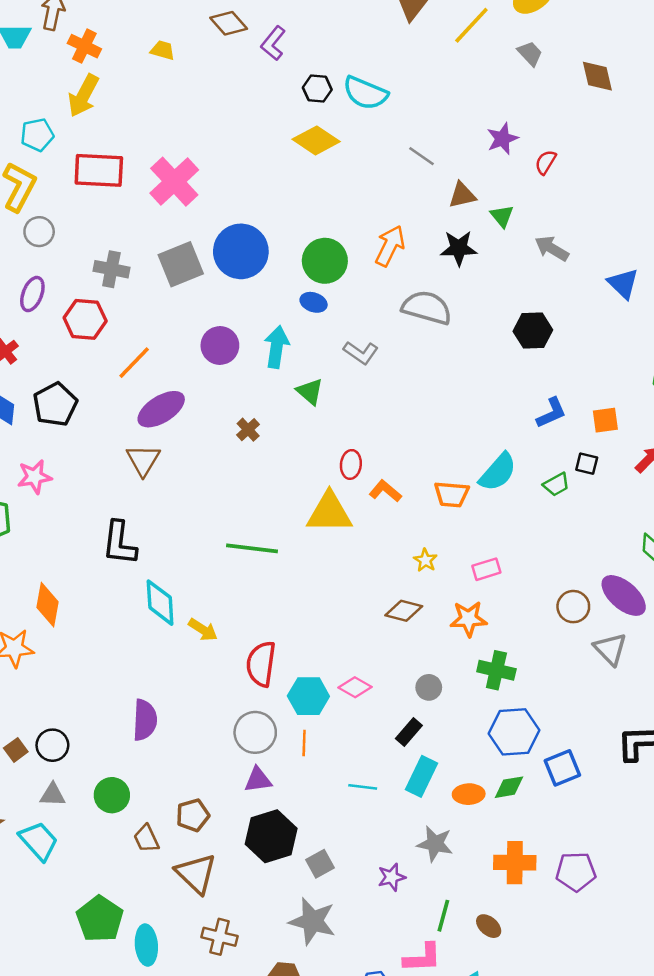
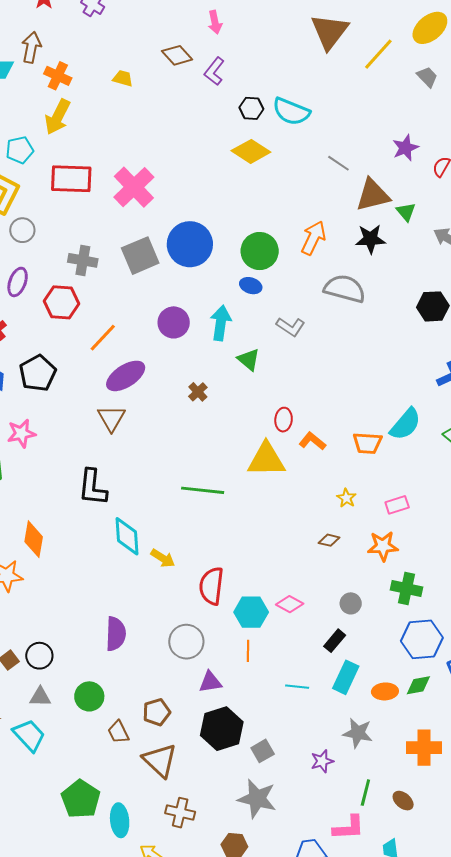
brown triangle: (462, 195) -> (373, 195), size x1.5
brown diamond: (404, 611) -> (329, 540), size x0.7
gray circle: (255, 732) -> (186, 642), moved

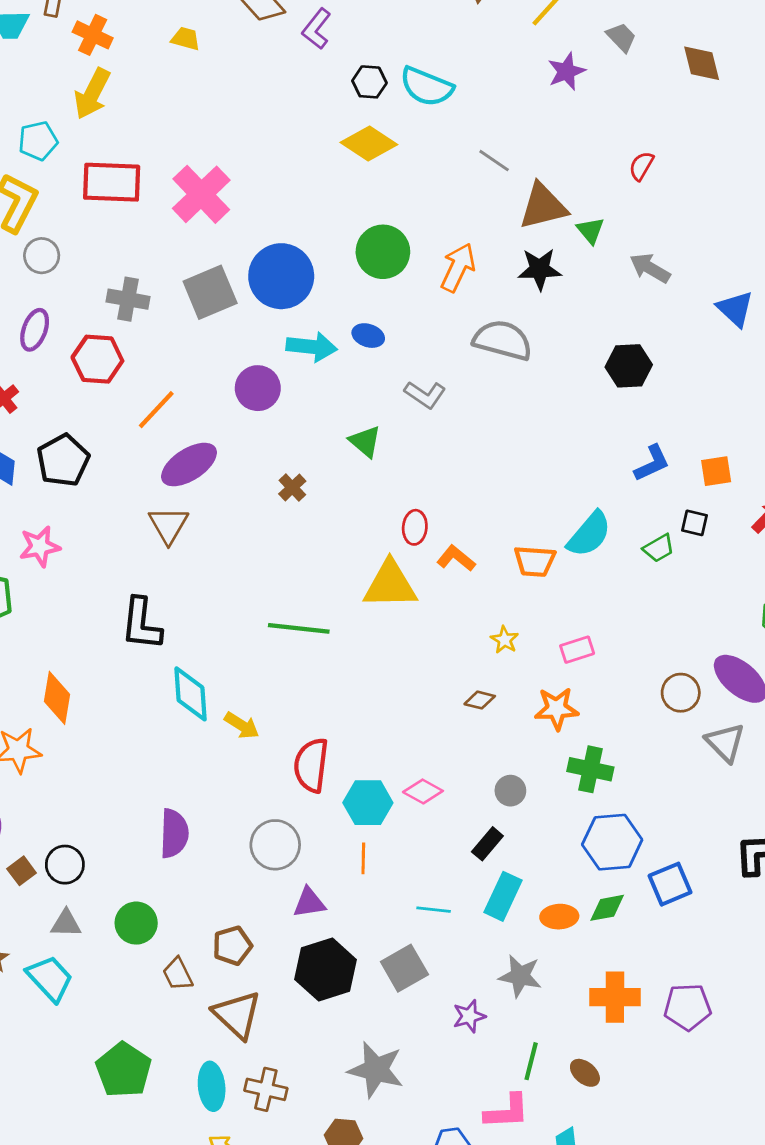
purple star: (405, 148) -> (566, 71), moved
green circle: (260, 251) -> (383, 252), moved
cyan arrow: (221, 323) -> (312, 347), moved, turned 88
gray square: (263, 751) -> (404, 968), moved, size x1.4
cyan ellipse: (120, 820) -> (212, 1086), moved

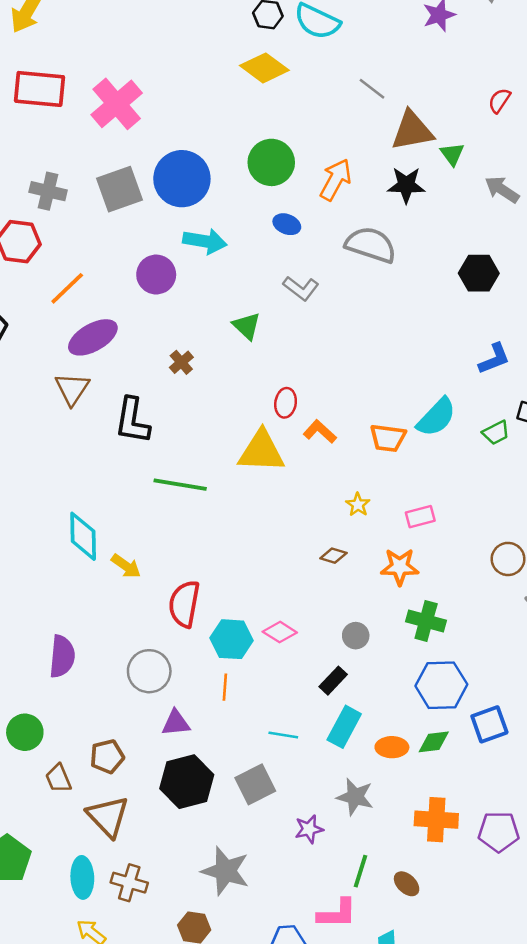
blue ellipse: (368, 336) -> (287, 224), moved
black L-shape: (141, 624) -> (132, 421), moved

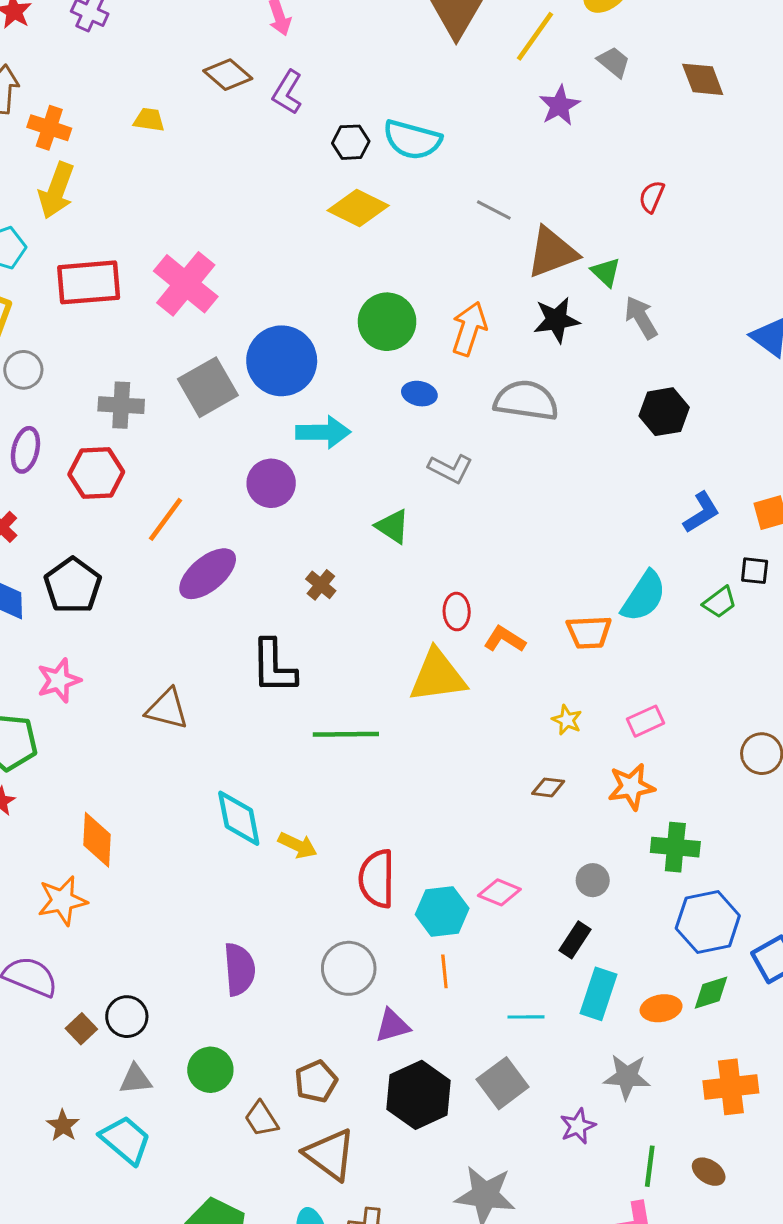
gray arrow: (502, 190) -> (641, 318), moved, turned 36
brown triangle: (72, 389) -> (167, 709), moved, turned -39

